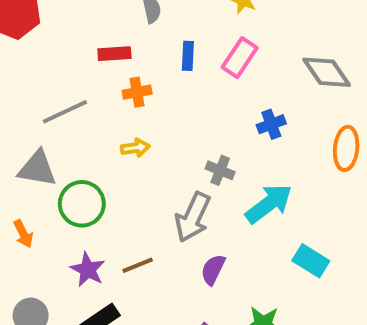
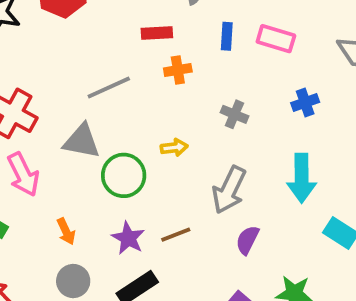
pink rectangle: (240, 58) -> (276, 39), turned 72
yellow arrow: (135, 148) -> (174, 147), moved
gray cross: (220, 170) -> (234, 114), moved
cyan arrow: (269, 204) -> (302, 178), turned 126
orange arrow: (23, 234) -> (66, 231), moved

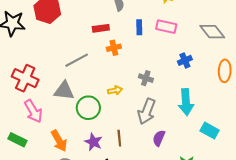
gray cross: (234, 114) -> (146, 78), moved
orange arrow: (66, 231) -> (59, 141), size x1.5
brown line: (176, 235) -> (119, 138), turned -70

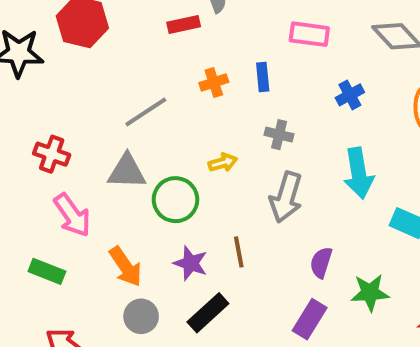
blue rectangle: (139, 27) -> (263, 77), moved
red rectangle: (101, 28) -> (184, 25), moved
red cross: (25, 78) -> (52, 154), size x0.7
purple semicircle: (159, 138) -> (321, 262), moved

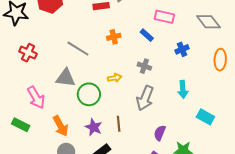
blue rectangle: (263, 77) -> (147, 35), moved, turned -48
gray line: (146, 112) -> (78, 49), turned 60
red cross: (52, 154) -> (28, 53), moved
cyan arrow: (359, 173) -> (183, 89), size x0.7

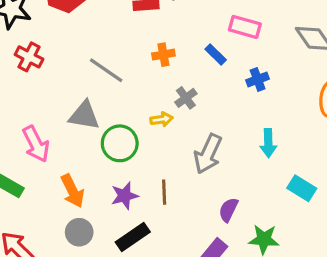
blue cross: (182, 49) -> (258, 79), moved
red cross: (28, 53) -> (29, 57), moved
gray cross: (144, 66) -> (186, 98), moved, turned 32
purple star: (94, 127) -> (124, 196), turned 30

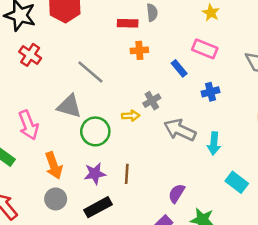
orange cross: (163, 55) -> (139, 50), moved
gray arrow: (208, 154) -> (180, 130), moved, turned 84

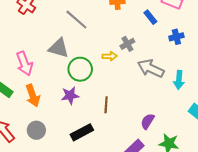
orange arrow: (54, 165) -> (33, 96), moved
purple star: (95, 174) -> (70, 95), moved
gray circle: (56, 199) -> (36, 130), moved

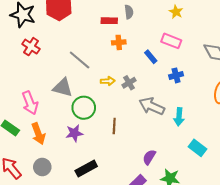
yellow arrow: (110, 56) -> (108, 81), moved
brown line: (106, 105) -> (114, 126), moved

